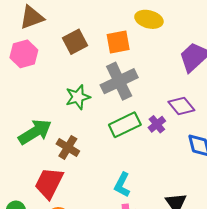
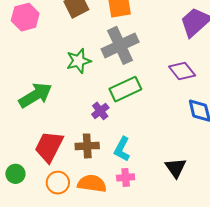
purple cross: (157, 124) -> (100, 111), moved
brown cross: (68, 147) -> (87, 146), moved, turned -35

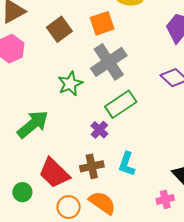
red trapezoid: (49, 147) -> (54, 173), turned -64
green circle: (15, 174) -> (22, 192), moved
pink cross: (126, 177) -> (165, 199), moved
orange semicircle: (92, 184) -> (102, 203), turned 36

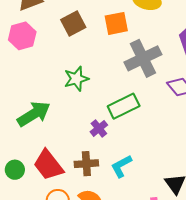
gray cross: (109, 62) -> (143, 58), moved
cyan L-shape: (127, 164) -> (121, 166), turned 35
green circle: (22, 192) -> (15, 170), moved

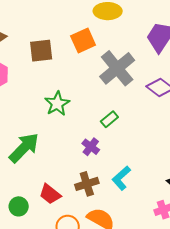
brown square: (73, 23) -> (41, 51), turned 35
green rectangle: (124, 106) -> (109, 119), size x0.6
red trapezoid: (48, 165) -> (50, 194), size x0.7

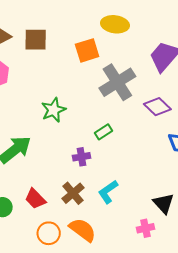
brown square: (41, 51) -> (36, 40), moved
purple cross: (91, 147) -> (81, 157), turned 36
brown cross: (87, 184) -> (73, 193), turned -30

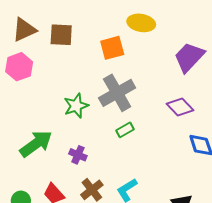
gray cross: (117, 82) -> (117, 93), moved
purple cross: (81, 157) -> (78, 155), moved, turned 30

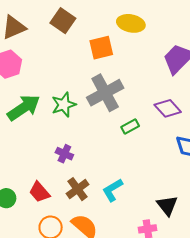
brown square: (61, 35) -> (63, 21), moved, turned 30
green rectangle: (125, 130) -> (130, 126), moved
green arrow: (36, 144) -> (24, 108), moved

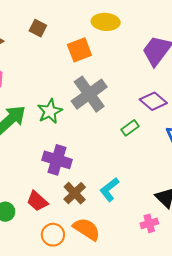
brown square: (63, 21) -> (38, 28), size x0.7
green rectangle: (130, 126) -> (130, 128), moved
purple cross: (64, 154) -> (57, 160), size x1.6

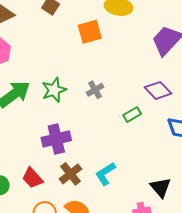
gray cross: (89, 94) -> (95, 90), moved, size x0.5
purple cross: (57, 160) -> (56, 139), turned -36

